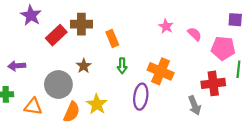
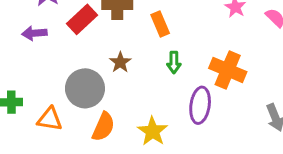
purple arrow: (17, 66) -> (34, 33), moved
yellow star: (97, 104) -> (152, 131), moved

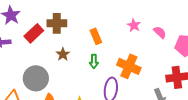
orange rectangle: (160, 24) -> (96, 36), moved
brown star: (120, 62) -> (63, 54), moved

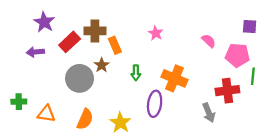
pink star: (134, 25) -> (156, 33), moved
orange rectangle: (96, 36) -> (115, 45), moved
gray circle: (36, 78) -> (80, 78), moved

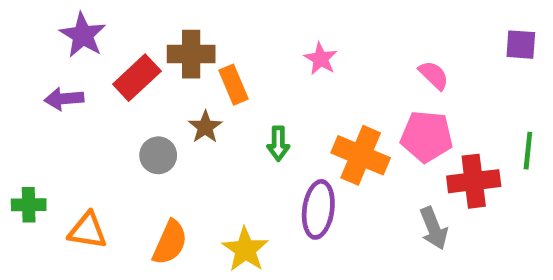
pink pentagon: (237, 55) -> (427, 136), moved
gray circle: (80, 78) -> (158, 155), size x0.6

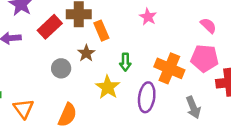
gray arrow: (434, 228) -> (193, 107), moved
orange triangle: (88, 231) -> (23, 109), turned 45
yellow star: (245, 249) -> (108, 87), moved

